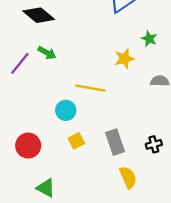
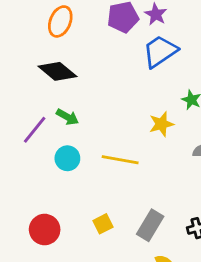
cyan circle: (66, 110) -> (67, 158), moved
gray rectangle: (115, 142) -> (150, 225), turned 50

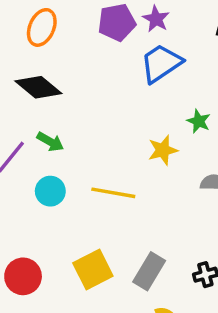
yellow square: (103, 224) -> (93, 270), size x1.6

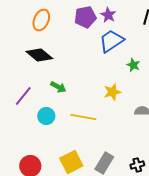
green star: (199, 121) -> (133, 65), moved
green arrow: (50, 142) -> (58, 87), moved

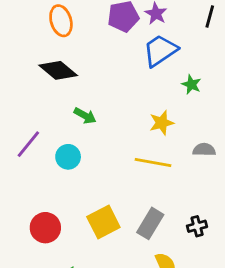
orange ellipse: (41, 20) -> (61, 21), turned -40
purple line: (23, 96) -> (28, 144), moved
yellow line: (83, 117) -> (153, 162), moved

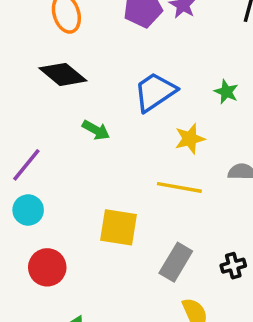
blue trapezoid: (160, 51) -> (155, 92), moved
cyan circle: (68, 157) -> (28, 210), moved
yellow square: (103, 222) -> (119, 227), moved, turned 36

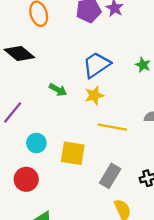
black diamond: (63, 74) -> (19, 53), moved
yellow star: (190, 139) -> (94, 95), moved
cyan circle: (28, 210) -> (36, 143), moved

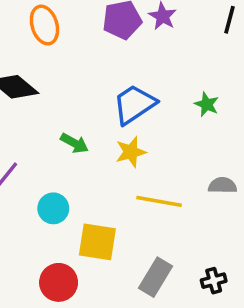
cyan circle: (36, 143) -> (53, 208), moved
red circle: (26, 179) -> (59, 282), moved

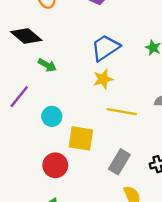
green arrow: (74, 143) -> (47, 65), moved

